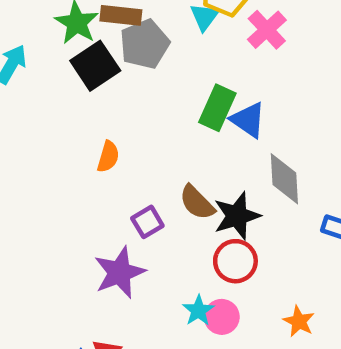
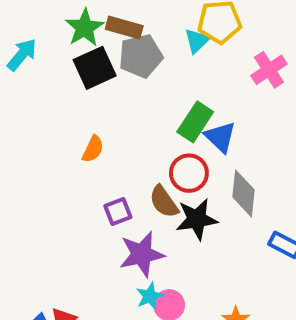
pink cross: (267, 30) -> (269, 70), moved
red circle: (235, 261) -> (189, 173), moved
purple star: (120, 273) -> (142, 254), moved

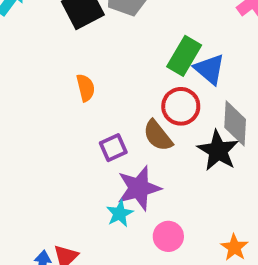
orange semicircle: (93, 149) -> (86, 88), turned -36
black star: (197, 219) -> (218, 151), moved, turned -30
cyan star: (150, 296) -> (120, 214), moved

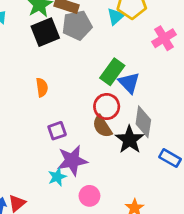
brown semicircle: (158, 136) -> (102, 126), moved

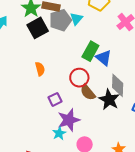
cyan triangle: (116, 16) -> (76, 19), moved
red circle: (107, 107) -> (79, 78), moved

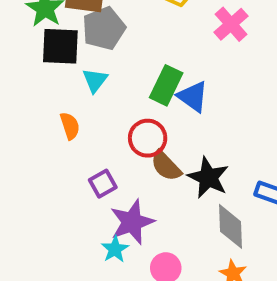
cyan triangle: (76, 19) -> (95, 80), moved
black square: (38, 28) -> (60, 46), turned 35
gray diamond: (118, 85) -> (231, 226), moved

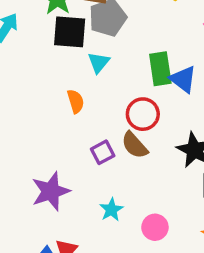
green rectangle: (166, 85) -> (160, 69), turned -36
brown semicircle: (166, 166) -> (135, 145), moved
purple star: (132, 222) -> (51, 191), moved

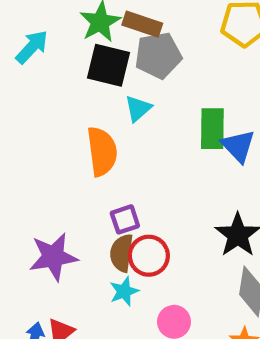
orange semicircle: (76, 101) -> (102, 151), size x1.6
red circle: (143, 114) -> (149, 256), moved
brown semicircle: (135, 145) -> (122, 253), moved, turned 40

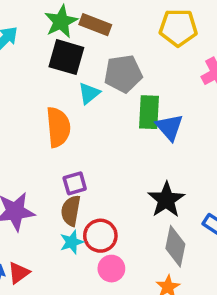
gray pentagon: (158, 55) -> (123, 74), moved
red circle: (149, 256) -> (100, 236), moved

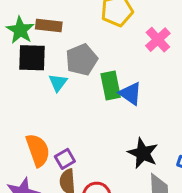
orange semicircle: (58, 127) -> (38, 150), moved

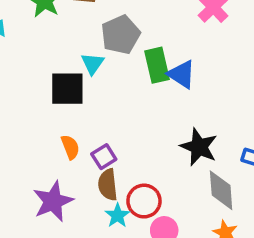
black square: (32, 58) -> (67, 89), moved
orange semicircle: (38, 150) -> (70, 147), size x0.6

